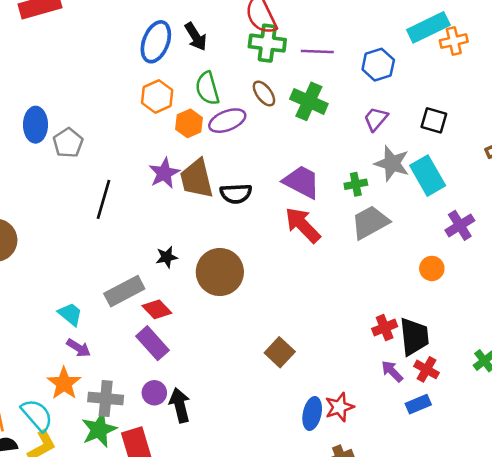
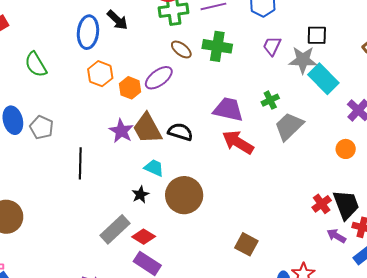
green semicircle: (207, 88) -> (36, 64), moved
gray star: (392, 163) -> (303, 60), moved
black semicircle: (236, 194) -> (180, 132), turned -145
cyan trapezoid: (70, 314) -> (154, 168), moved

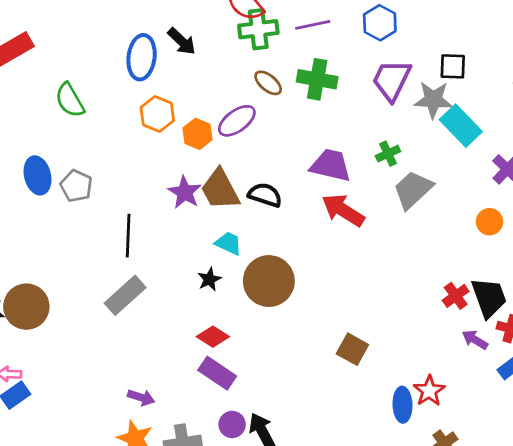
purple trapezoid: (272, 46) -> (392, 80), size x1.6
gray rectangle: (115, 229) -> (125, 295), moved

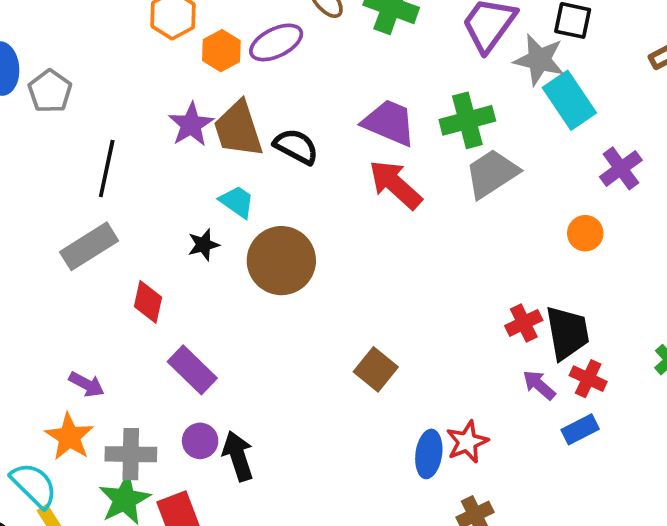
green cross: (388, 154) -> (467, 120), size x1.6
red diamond: (213, 337) -> (148, 302), moved, turned 60

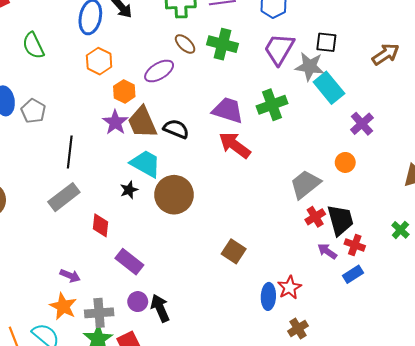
orange hexagon: (221, 51) -> (124, 91), moved
gray trapezoid: (492, 173) -> (305, 184), moved
cyan trapezoid: (237, 202) -> (146, 164), size x1.5

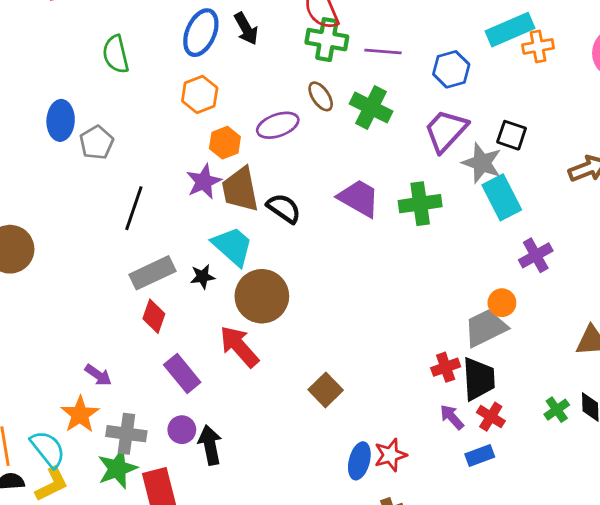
red arrow: (235, 145) -> (239, 347), moved
gray trapezoid: (305, 184) -> (486, 328), moved
gray rectangle: (64, 197) -> (153, 273), moved

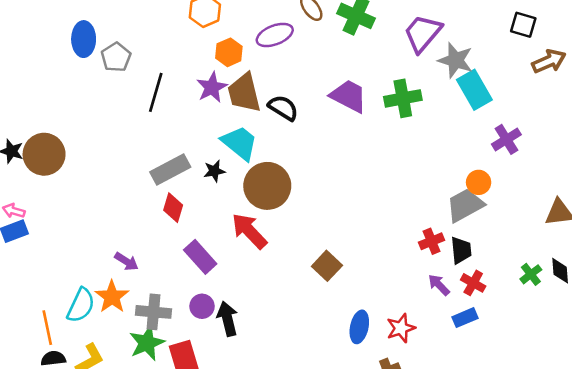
black square: (512, 135) -> (523, 25), moved
black line: (134, 208) -> (156, 92), moved
black trapezoid: (479, 379) -> (461, 250), size x0.7
cyan semicircle: (48, 449) -> (81, 305), moved, turned 66
red star: (390, 455) -> (401, 328), moved

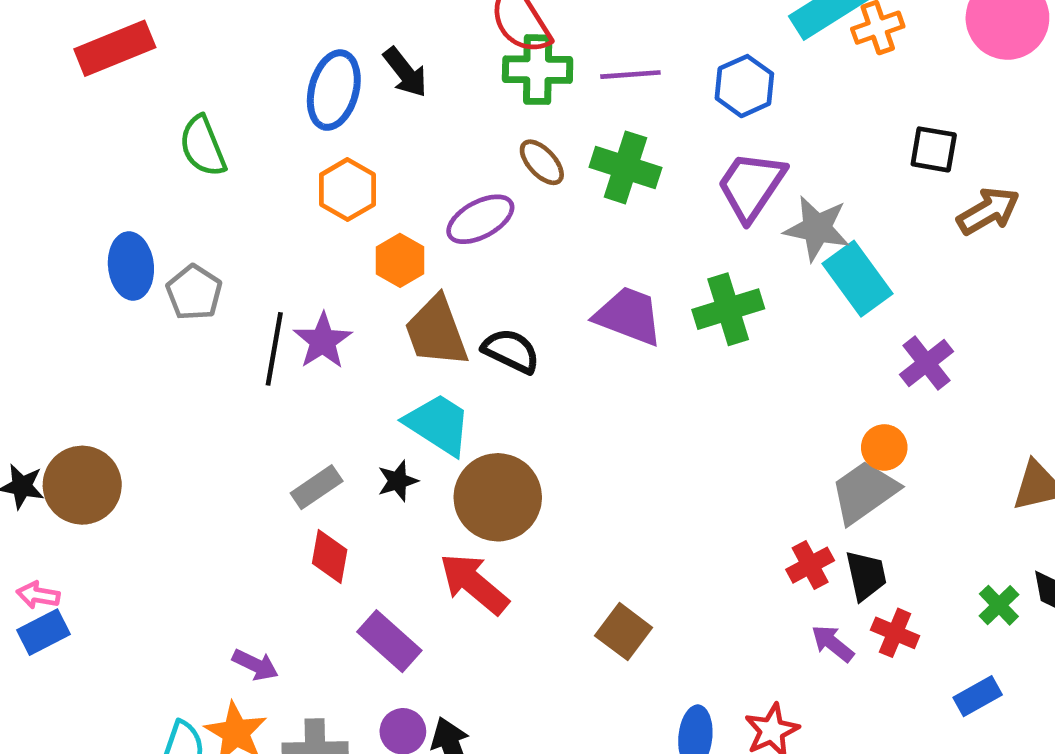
purple star: (212, 87) -> (323, 341), moved
gray rectangle: (170, 169) -> (317, 487), size x0.7
blue rectangle: (465, 318) -> (978, 696), moved

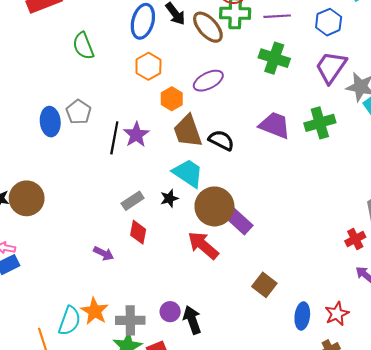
brown ellipse: (542, 162) -> (208, 27), moved, size x1.5
blue ellipse: (131, 266) -> (50, 122), moved
brown square: (624, 632) -> (264, 285), moved
purple rectangle: (389, 641) -> (239, 221), moved
purple arrow: (255, 665) -> (104, 253), moved

